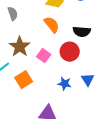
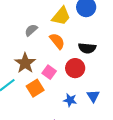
gray semicircle: (13, 14) -> (31, 30), moved, turned -112
orange square: (24, 80) -> (35, 88), moved

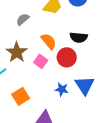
orange semicircle: (57, 41) -> (49, 41), moved
orange square: (35, 88) -> (21, 96), moved
blue triangle: (93, 96) -> (85, 85), size x1.5

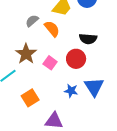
orange semicircle: (49, 41) -> (52, 29), moved

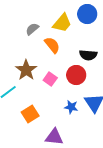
gray semicircle: (32, 21) -> (32, 29), moved

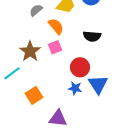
red circle: (76, 75) -> (80, 67), moved
pink square: (50, 79) -> (55, 47), moved, turned 32

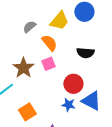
blue triangle: (98, 84) -> (91, 101), turned -30

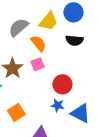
gray semicircle: (29, 27) -> (18, 27), size x1.5
black semicircle: (85, 53) -> (74, 40), moved
blue triangle: (91, 101) -> (80, 113), moved

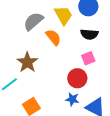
yellow trapezoid: (48, 21) -> (63, 15), turned -70
pink square: (37, 64) -> (88, 58), moved

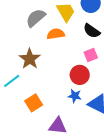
black semicircle: (89, 34) -> (92, 31), turned 30
orange semicircle: (53, 37) -> (56, 34), turned -60

